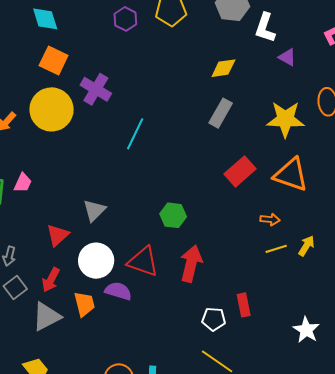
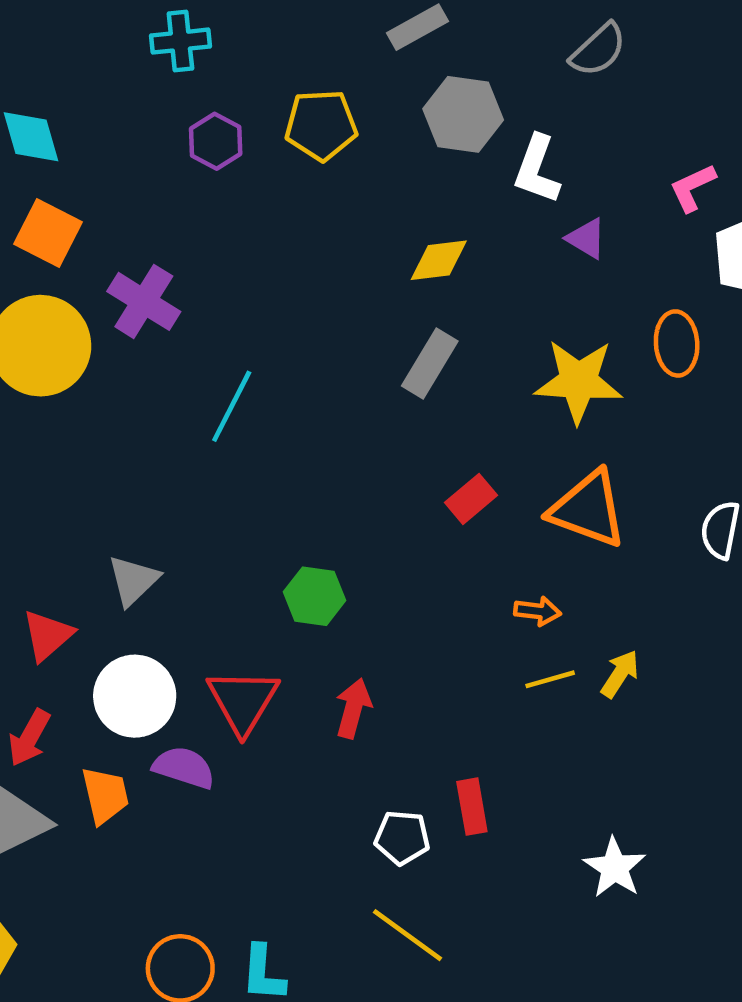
red rectangle: (240, 171) -> (471, 499), size x0.7
red triangle: (143, 262) -> (243, 701), turned 40
red arrow: (191, 264) -> (353, 708), size x0.7

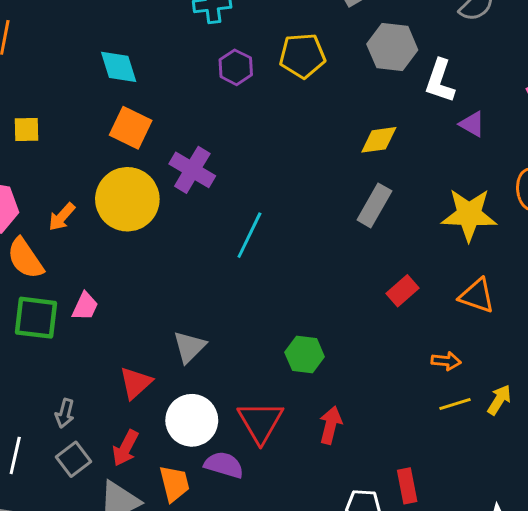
orange triangle: (588, 509) -> (477, 296), size x0.7

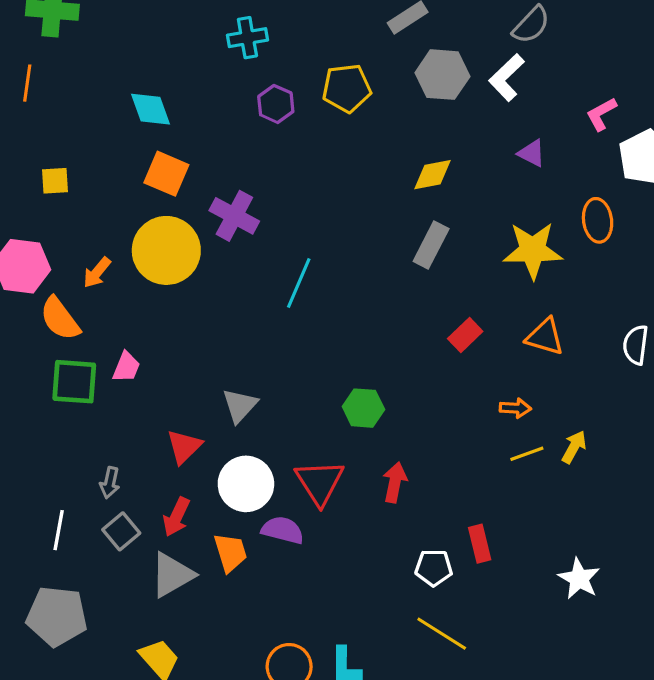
white L-shape: (440, 81) -> (507, 77), moved, turned 30

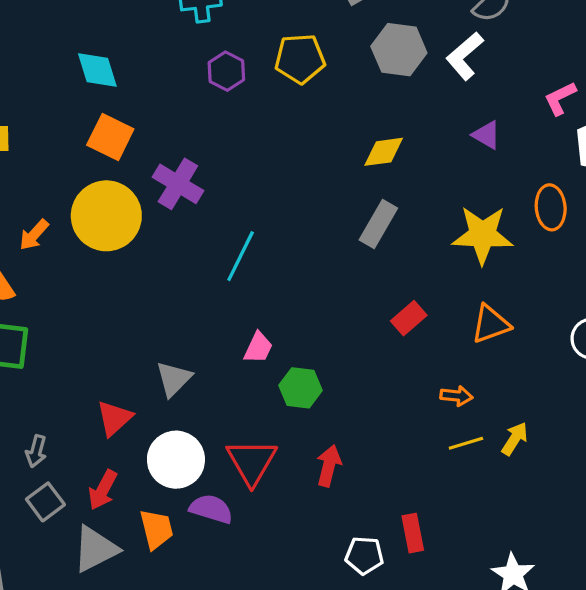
orange triangle: (545, 337) -> (491, 324), turned -39
pink trapezoid: (126, 367) -> (258, 348), moved

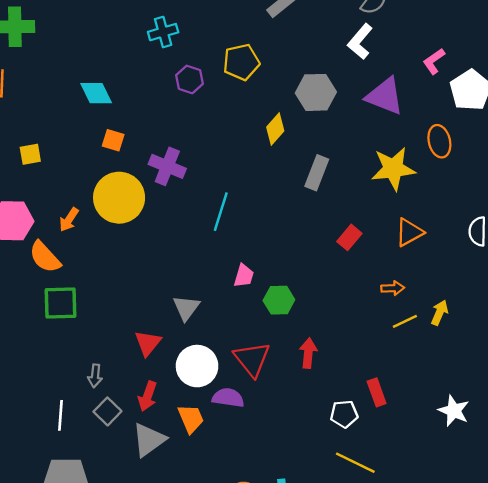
gray hexagon: (399, 50) -> (316, 92), moved
purple triangle: (486, 135) -> (385, 96), size x1.8
orange square: (110, 137) -> (113, 140), size x0.7
yellow diamond: (384, 152) -> (275, 129), moved, turned -32

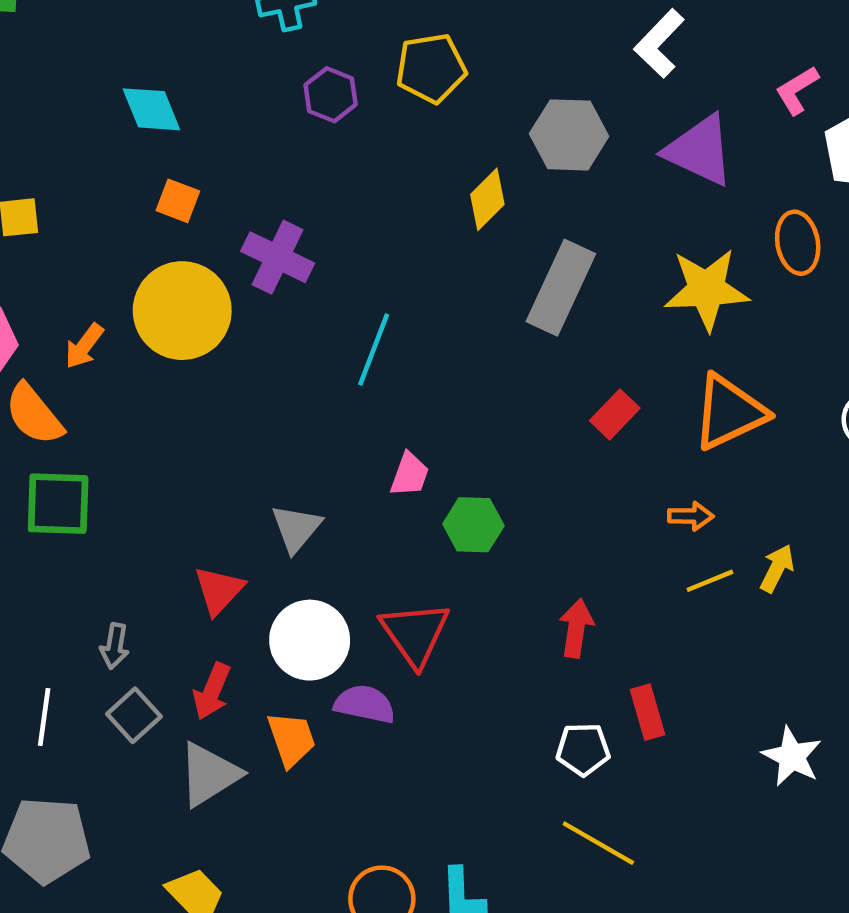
gray rectangle: (317, 173) -> (561, 288), size x1.4
orange triangle: (409, 232) -> (729, 412), size x1.4
red arrow: (308, 353) -> (576, 628), moved

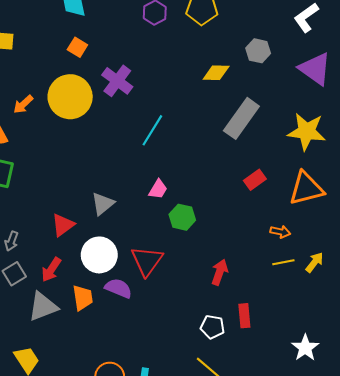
gray hexagon: (569, 135) -> (258, 51), size x0.7
yellow diamond: (487, 199) -> (216, 73), turned 36

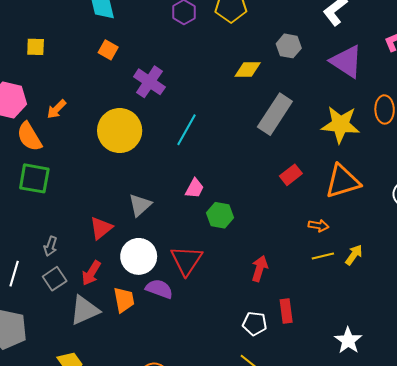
yellow circle: (70, 97) -> (120, 131), moved

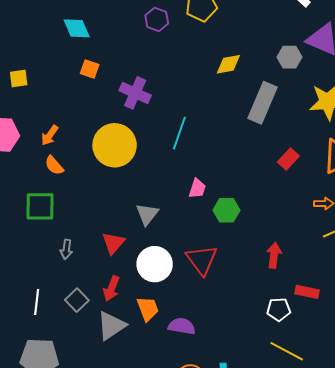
gray hexagon: (289, 46) -> (289, 57), moved
orange semicircle: (29, 137) -> (54, 165), moved, size x0.7
gray arrow: (50, 246) -> (66, 249), moved
purple semicircle: (159, 289) -> (182, 326), moved
red rectangle: (286, 311) -> (307, 292), turned -60

